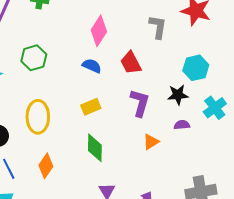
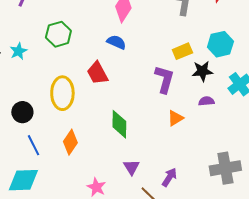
red trapezoid: (131, 63) -> (97, 73), moved
yellow rectangle: (91, 107) -> (182, 51), moved

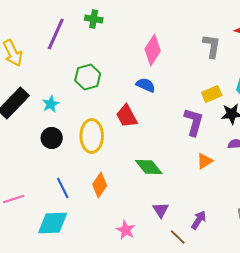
cyan star: (18, 51) -> (51, 104), moved
black circle: (22, 112) -> (52, 138), moved
green diamond: (119, 124) -> (149, 167), turned -40

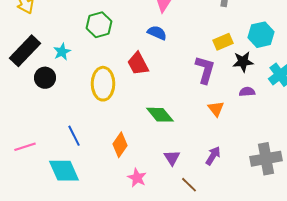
black circle: (52, 138) -> (45, 78), moved
orange triangle: (205, 161) -> (216, 109), turned -36
orange diamond: (100, 185) -> (120, 145), moved
purple arrow: (199, 220) -> (213, 156), moved
cyan diamond: (53, 223) -> (64, 171), turned 68

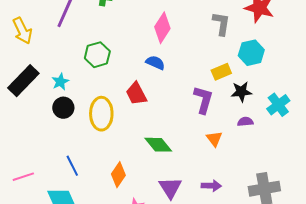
cyan hexagon: (261, 35) -> (251, 53), moved
black circle: (45, 78) -> (63, 108), moved
purple arrow: (213, 156) -> (211, 186), turned 60
purple triangle: (172, 158) -> (170, 188), size x1.4

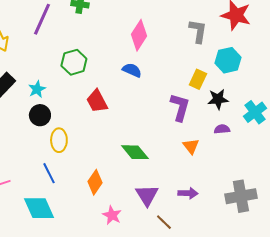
yellow rectangle: (221, 72) -> (198, 79), turned -42
red trapezoid: (136, 94) -> (97, 101), moved
yellow ellipse: (101, 114) -> (59, 140), moved, size x0.7

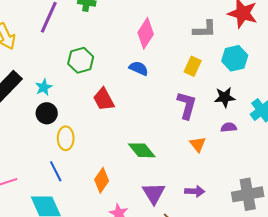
gray L-shape: (198, 31) -> (205, 29), turned 80
yellow rectangle: (198, 79) -> (193, 66), moved

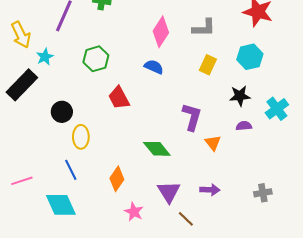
gray L-shape: (205, 29) -> (204, 28), moved
cyan star: (44, 87) -> (45, 57), moved
purple L-shape: (187, 105) -> (192, 117), moved
gray cross: (248, 194) -> (263, 193), size x0.6

